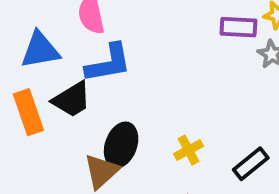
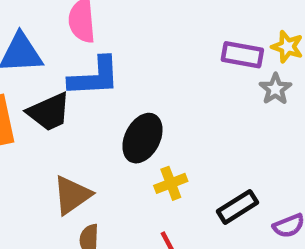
black ellipse: (121, 145) -> (142, 138), moved

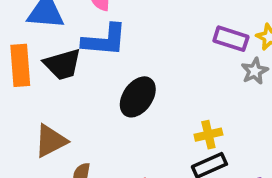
yellow cross: (171, 183) -> (208, 135), moved
brown triangle: (72, 195) -> (51, 141), moved

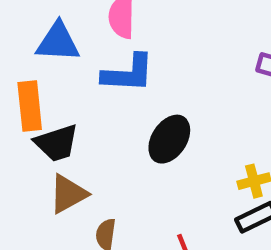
black trapezoid: (63, 64) -> (57, 143), moved

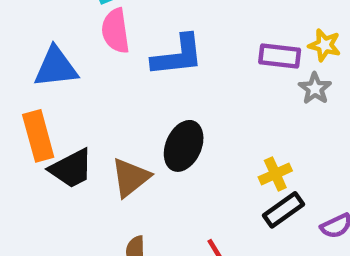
blue L-shape: (128, 73) -> (178, 56), moved
brown triangle: (68, 194) -> (130, 177), moved

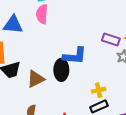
blue L-shape: (178, 56) -> (75, 56), moved
black ellipse: (184, 146) -> (61, 70), turned -35

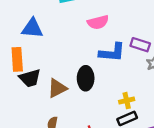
pink semicircle: (42, 14) -> (98, 22), moved, turned -108
blue L-shape: (75, 56) -> (112, 52), moved

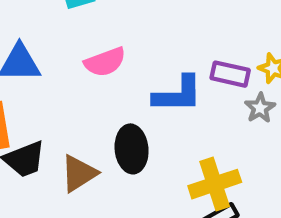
pink semicircle: (98, 22) -> (105, 62), moved
yellow cross: (127, 101) -> (215, 184), size x1.6

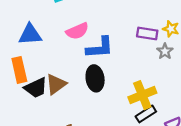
blue L-shape: (178, 94) -> (100, 48), moved
brown triangle: (79, 173) -> (56, 84), moved

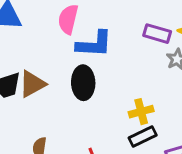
pink semicircle: (77, 31) -> (68, 19), turned 120
yellow cross: (142, 95) -> (141, 112), size x0.7

